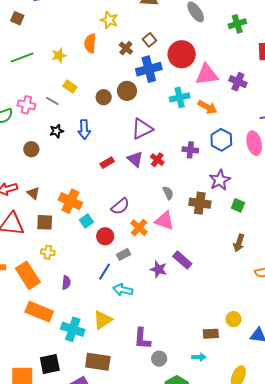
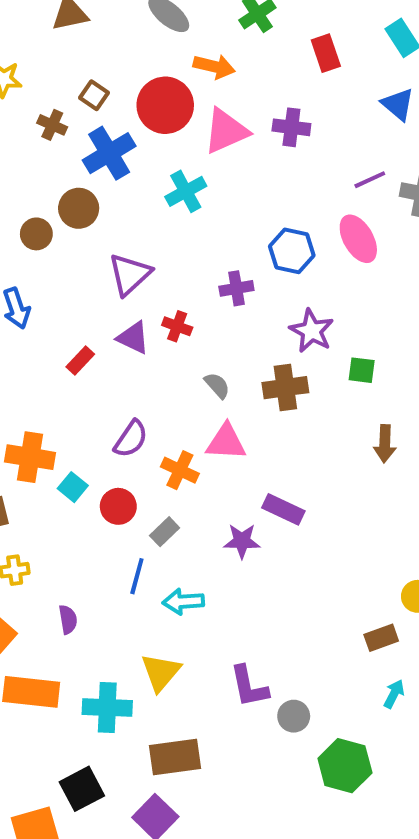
orange arrow: (207, 107) -> (214, 66), moved
cyan arrow: (199, 357) -> (394, 694), moved, turned -48

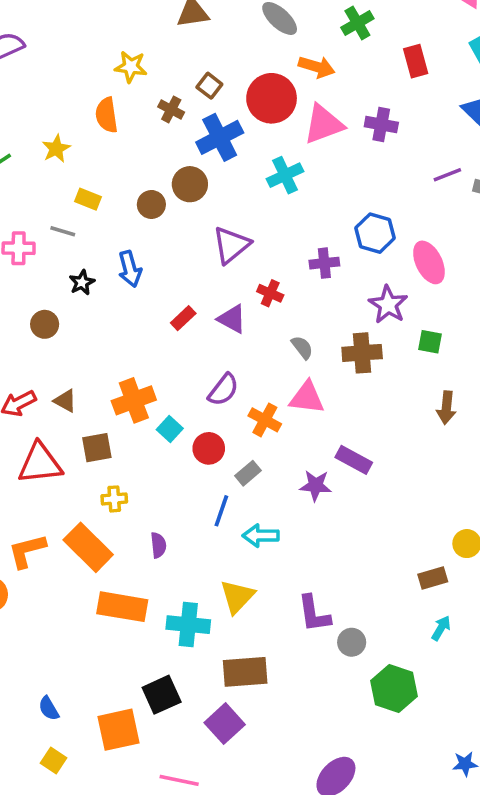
pink ellipse: (358, 239) -> (429, 262), moved
purple triangle: (133, 338) -> (232, 319), moved
orange cross: (30, 457) -> (134, 400), turned -33

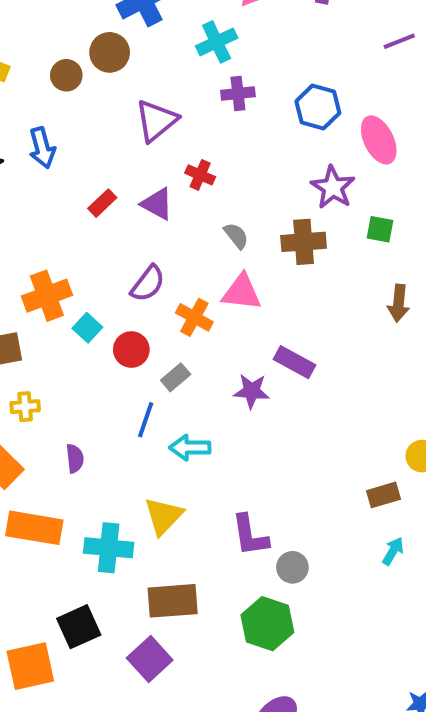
purple cross: (324, 263) -> (238, 93), moved
green hexagon: (394, 689) -> (267, 624), moved

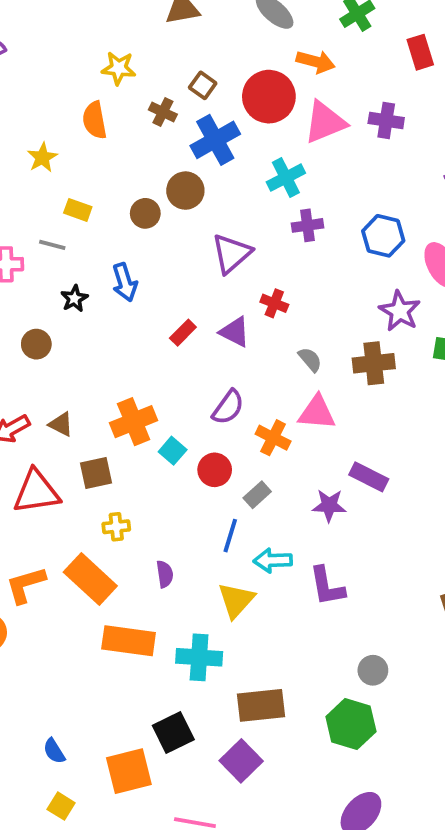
yellow triangle: (164, 516) -> (236, 600), moved
purple L-shape: (250, 535) -> (327, 586), moved

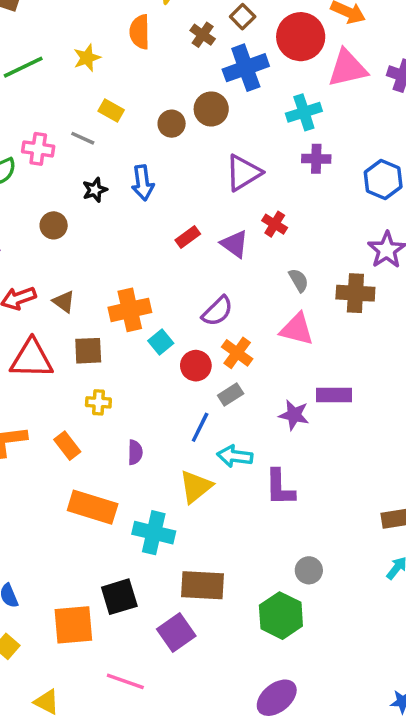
orange cross: (273, 438) -> (237, 353), moved
purple rectangle: (369, 477) -> (334, 395), turned -36
orange rectangle: (90, 579) -> (67, 446), size x0.6

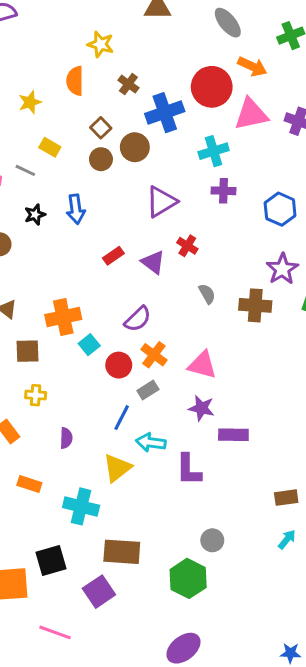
brown square: (243, 17) -> (101, 128), moved
pink triangle: (297, 329) -> (202, 365), moved
purple rectangle: (334, 395) -> (233, 435), moved
orange rectangle: (93, 507) -> (29, 484), size x0.6

